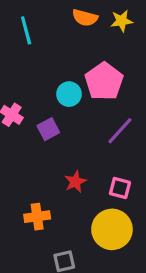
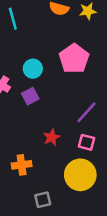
cyan circle: (69, 94) -> (33, 69), moved
purple line: (120, 131) -> (87, 112), moved

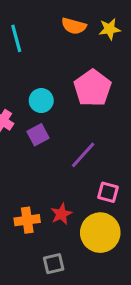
purple line: (87, 112) -> (83, 155), moved
red star: (52, 137) -> (61, 214), moved

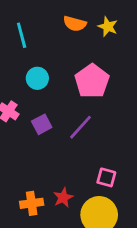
yellow star: (110, 29) -> (108, 27), turned 30
cyan circle: (41, 101) -> (37, 78), moved
purple line: (83, 155) -> (80, 127), moved

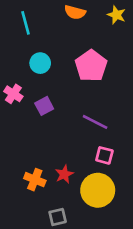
yellow star: (108, 27) -> (116, 15), moved
purple line: (80, 127) -> (95, 122), moved, turned 75
orange cross: (32, 203) -> (35, 180), turned 30

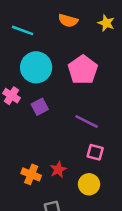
cyan line: (25, 23) -> (23, 30), turned -55
cyan circle: (40, 63) -> (36, 67), size x1.6
yellow circle: (98, 190) -> (89, 184), size x0.7

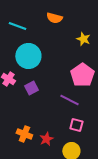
yellow star: (106, 23) -> (83, 39), moved
pink pentagon: (83, 70) -> (82, 75), moved
orange cross: (31, 174) -> (24, 134), moved

